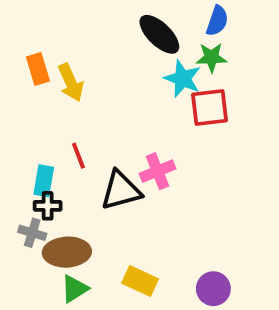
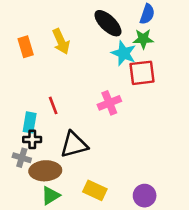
yellow arrow: (71, 82) -> (61, 41), moved
pink cross: (157, 171) -> (109, 103), moved
black triangle: (121, 190) -> (74, 145), moved

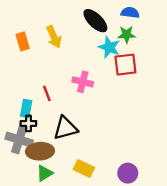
blue semicircle: (147, 14) -> (130, 13), turned -102
pink cross: (109, 103) -> (83, 82), moved, turned 36
gray cross: (22, 158) -> (19, 140), size x1.6

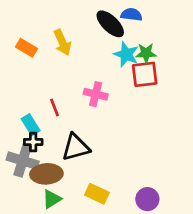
blue semicircle: (130, 13) -> (131, 15), moved
green star: (127, 35) -> (146, 53), moved
orange rectangle: (23, 41) -> (27, 48), turned -42
cyan rectangle: (26, 108) -> (31, 125), turned -42

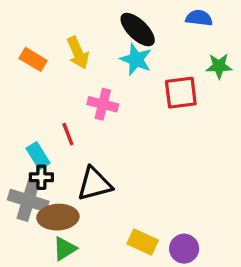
blue semicircle: (131, 15) -> (199, 18), moved
green star: (146, 53) -> (219, 66), moved
cyan star: (126, 54) -> (136, 59), moved
pink cross: (96, 94) -> (103, 104), moved
yellow rectangle: (97, 194) -> (143, 242), moved

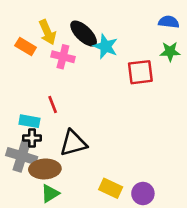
blue semicircle: (199, 18) -> (169, 22), moved
black ellipse: (138, 30) -> (84, 34), moved
yellow arrow: (78, 53) -> (47, 32), moved
pink cross: (103, 104) -> (63, 57), moved
cyan rectangle: (38, 156) -> (29, 121), turned -48

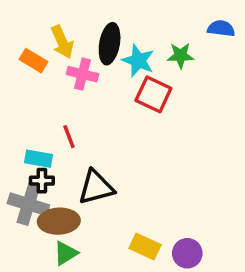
black ellipse: (84, 34) -> (110, 44), turned 56
green star: (170, 52) -> (181, 56), moved
red square: (140, 72) -> (153, 94), moved, turned 32

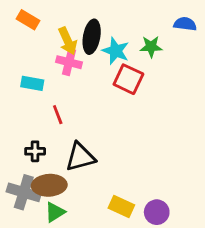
yellow arrow: (62, 42) -> (68, 41), moved
orange rectangle: (33, 61) -> (28, 20), moved
cyan rectangle: (39, 159) -> (32, 83), moved
gray cross: (28, 204) -> (24, 192), moved

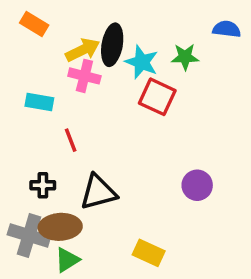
yellow arrow: (68, 41) -> (83, 50), turned -92
purple circle: (157, 212) -> (197, 185), moved

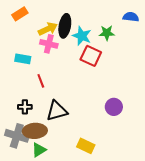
orange rectangle: (34, 24) -> (20, 14), turned -63

